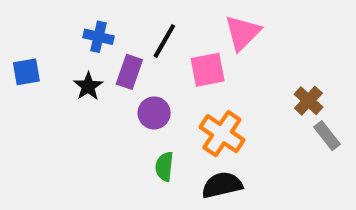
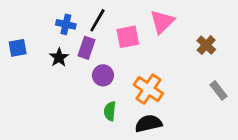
black line: (164, 41) -> (97, 20), moved
pink square: (208, 70) -> (128, 37), moved
brown cross: (308, 101) -> (206, 45), moved

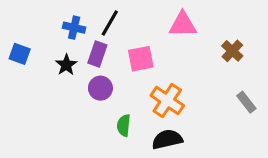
pink triangle: (162, 22) -> (183, 24), turned 44
pink square: (128, 37) -> (141, 59), moved
blue square: (18, 48) -> (20, 54), turned 30
purple circle: (103, 75) -> (100, 88), moved

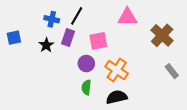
brown cross: (232, 51) -> (162, 35), size x1.5
blue square: (20, 54) -> (14, 38), turned -32
purple circle: (100, 88) -> (86, 64), moved

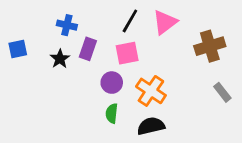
black line: (77, 16) -> (130, 21), moved
pink triangle: (127, 17) -> (165, 22), turned -36
brown cross: (162, 35) -> (210, 46), turned 30

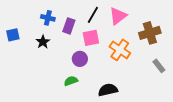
purple rectangle: (88, 49) -> (69, 26), moved
orange cross: (151, 91) -> (120, 50), moved
green semicircle: (112, 113) -> (71, 81), moved, turned 64

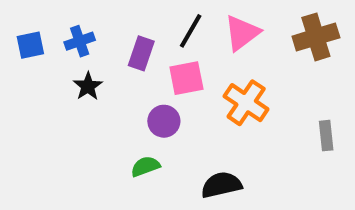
blue cross: (48, 18) -> (80, 41), moved, turned -32
brown cross: (150, 33) -> (316, 37), moved
blue square: (13, 35) -> (30, 45), moved
gray rectangle: (159, 66) -> (326, 136), turned 32

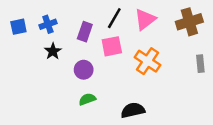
purple circle: (164, 121) -> (84, 70), moved
gray rectangle: (326, 136) -> (200, 64), moved

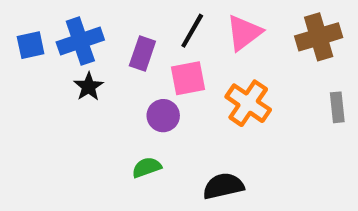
blue cross: (48, 24) -> (80, 41), size x1.5
purple circle: (84, 70) -> (163, 116), moved

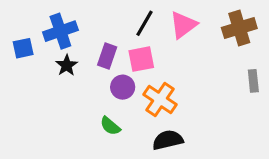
blue square: (31, 45) -> (23, 48), moved
purple rectangle: (142, 53) -> (107, 56), moved
orange cross: (248, 103) -> (160, 100), moved
green semicircle: (147, 167) -> (110, 126), turned -120

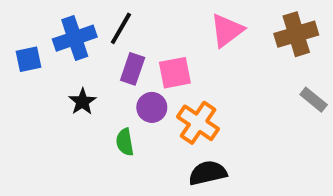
black line: (144, 23) -> (121, 28), moved
black star: (67, 65) -> (82, 102), moved
gray rectangle: (253, 81) -> (314, 100), turned -45
green semicircle: (110, 126) -> (125, 142), moved, turned 40

